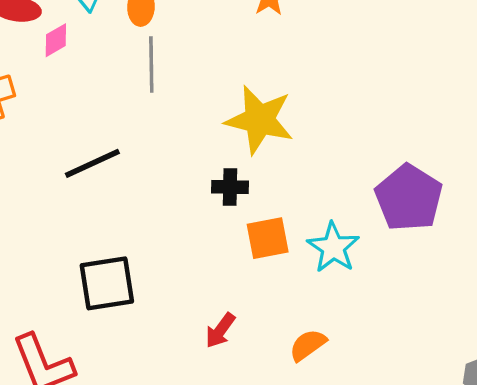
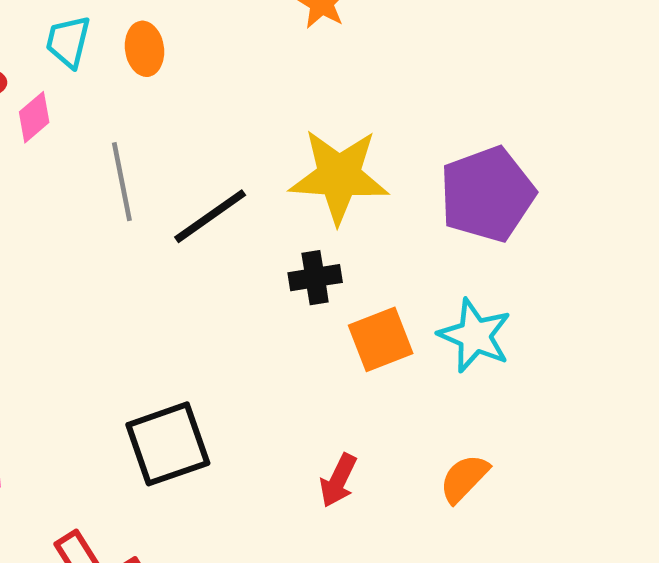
gray line: (151, 64) -> (122, 182), moved
black line: (92, 163) -> (210, 216), moved
purple pentagon: (409, 198) -> (487, 194), moved, turned 30

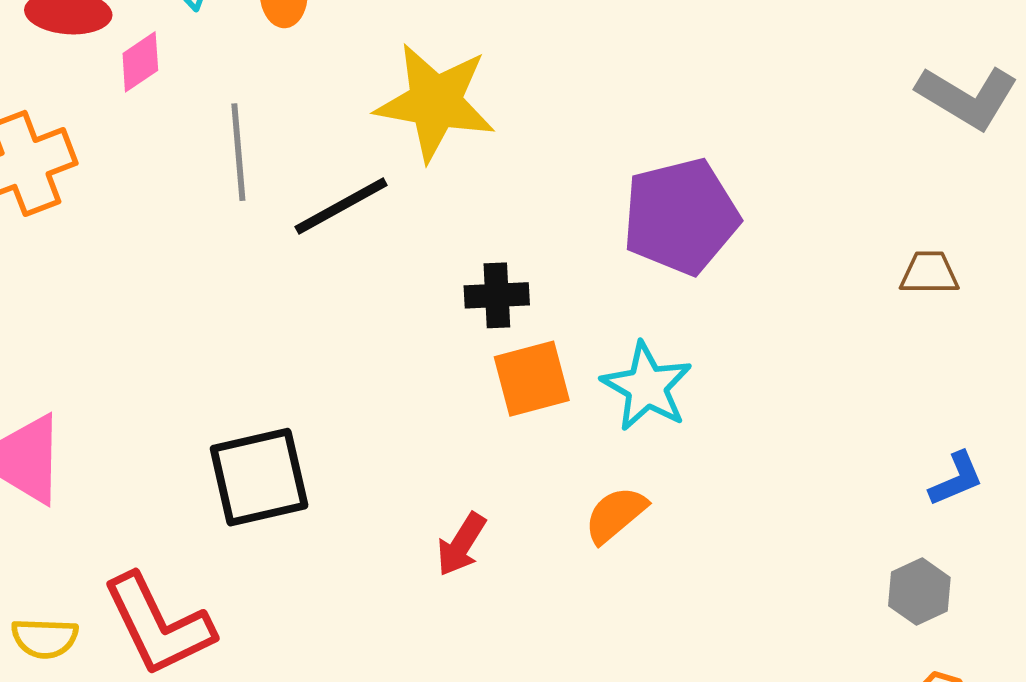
yellow star: (339, 176) -> (435, 102), moved
black cross: (315, 278) -> (497, 295), moved
orange semicircle: (464, 478) -> (616, 515), moved

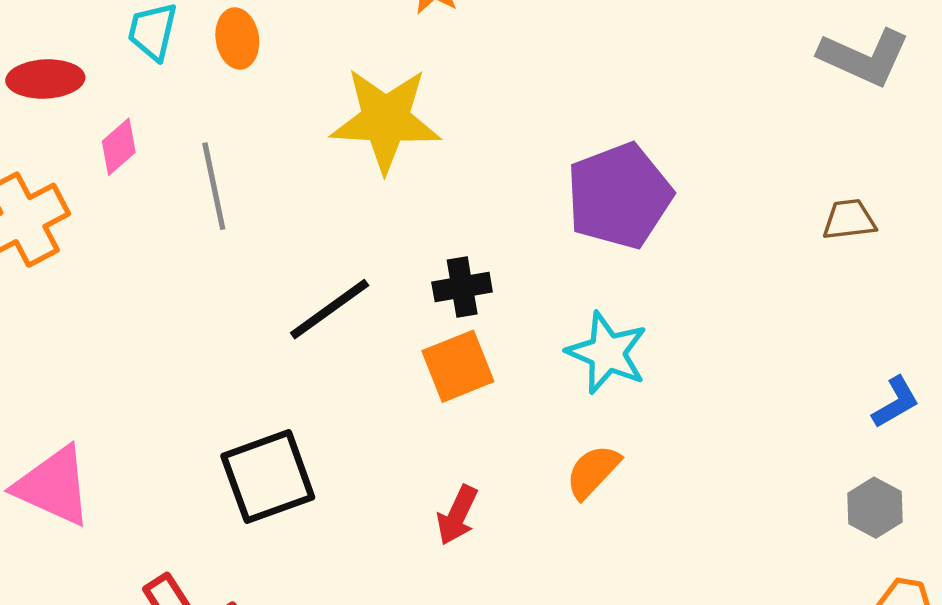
pink diamond: (140, 62) -> (119, 147), moved
black line: (341, 206) -> (330, 309), moved
orange square: (532, 379) -> (458, 366), moved

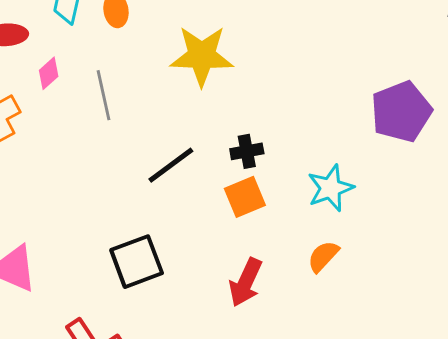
purple pentagon: (619, 196) -> (401, 112), moved
cyan star: (607, 353) -> (330, 188), turned 30
red arrow: (457, 515) -> (246, 282), size x1.4

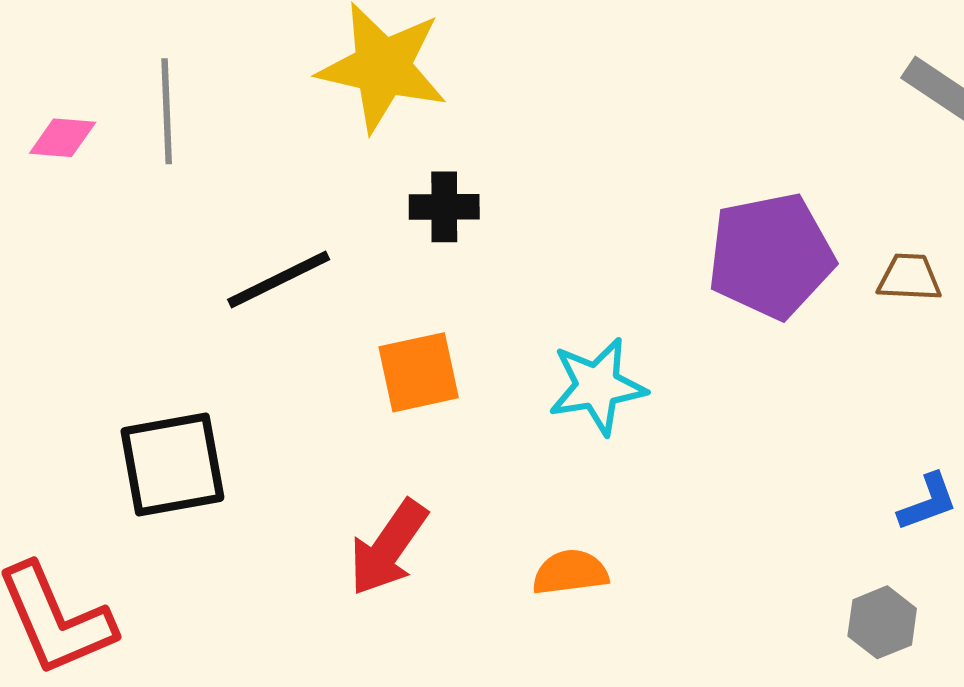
pink diamond: (49, 73) -> (63, 138), moved, turned 36
black cross: (247, 151) -> (444, 207), moved
orange semicircle: (323, 256) -> (570, 572), moved, turned 30

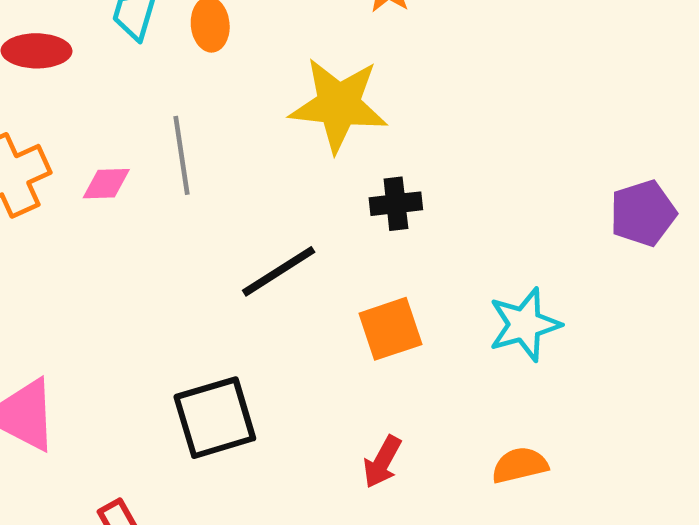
purple pentagon: (771, 256) -> (643, 213), size x0.7
red arrow: (388, 548) -> (382, 462), size x0.7

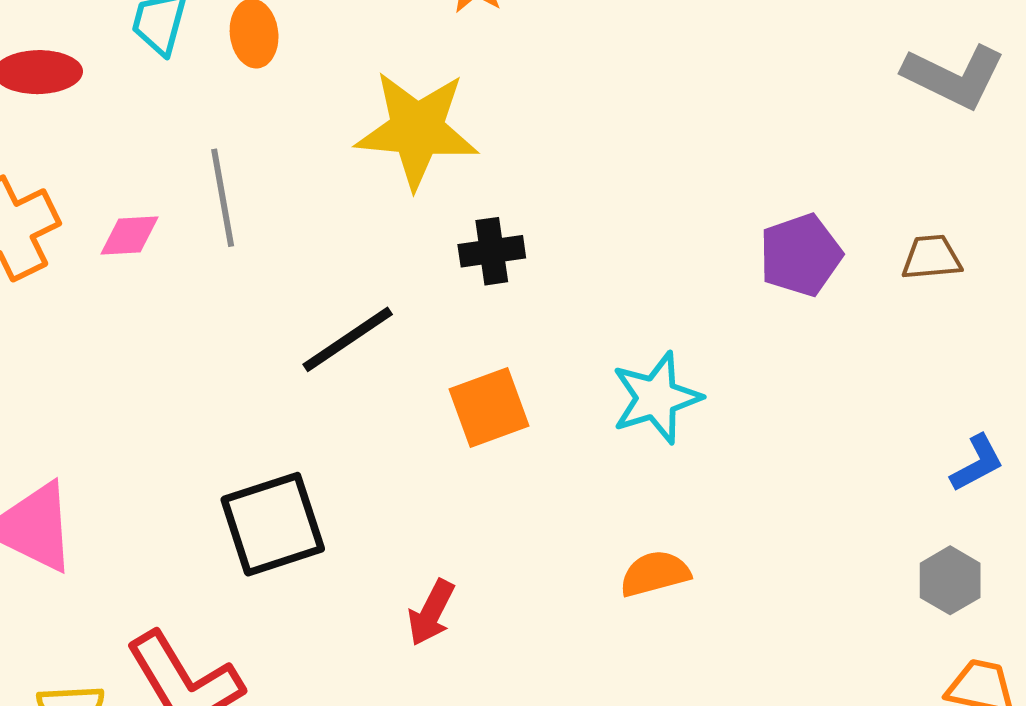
red arrow: (382, 462) -> (431, 613), moved

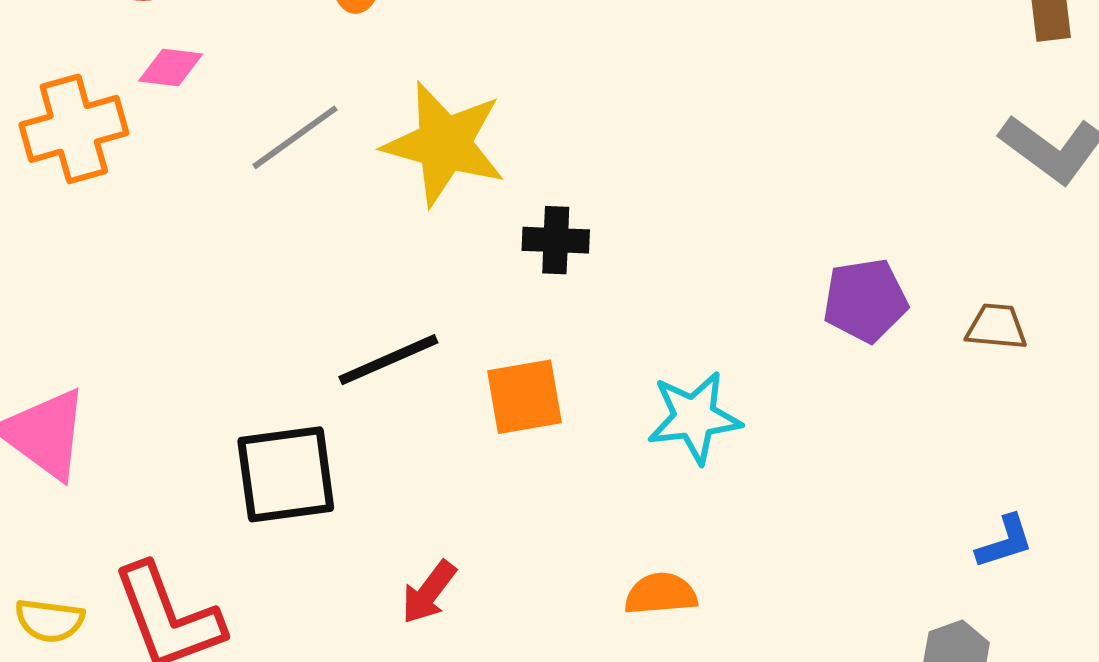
yellow star: (417, 130) -> (444, 144), moved
gray line: (223, 198) -> (295, 137), turned 54
pink diamond: (130, 236) -> (171, 68), moved
black line: (348, 339) -> (388, 360), moved

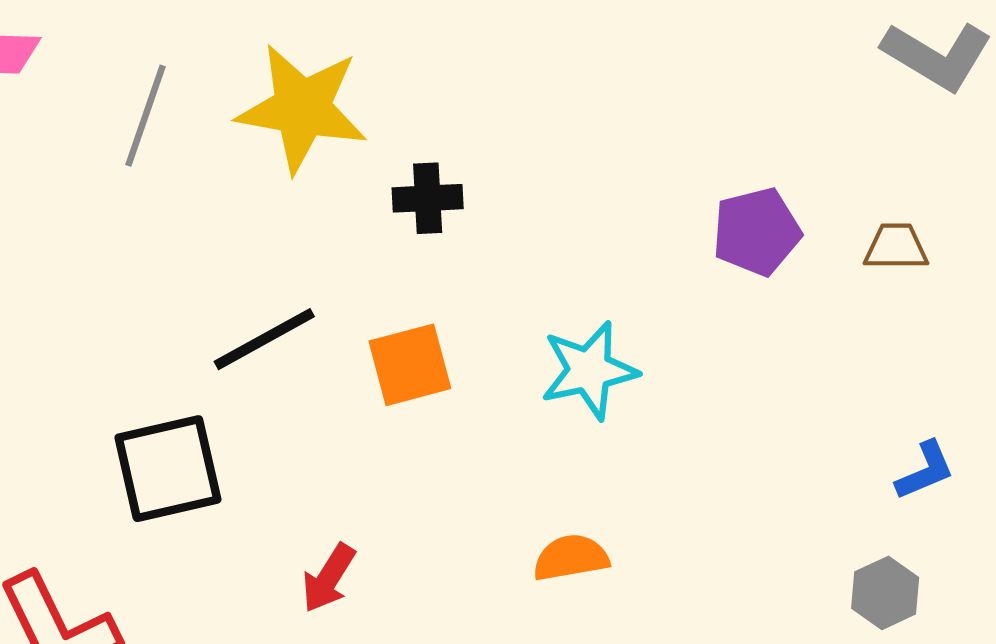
gray line: (295, 137) -> (146, 116), turned -30

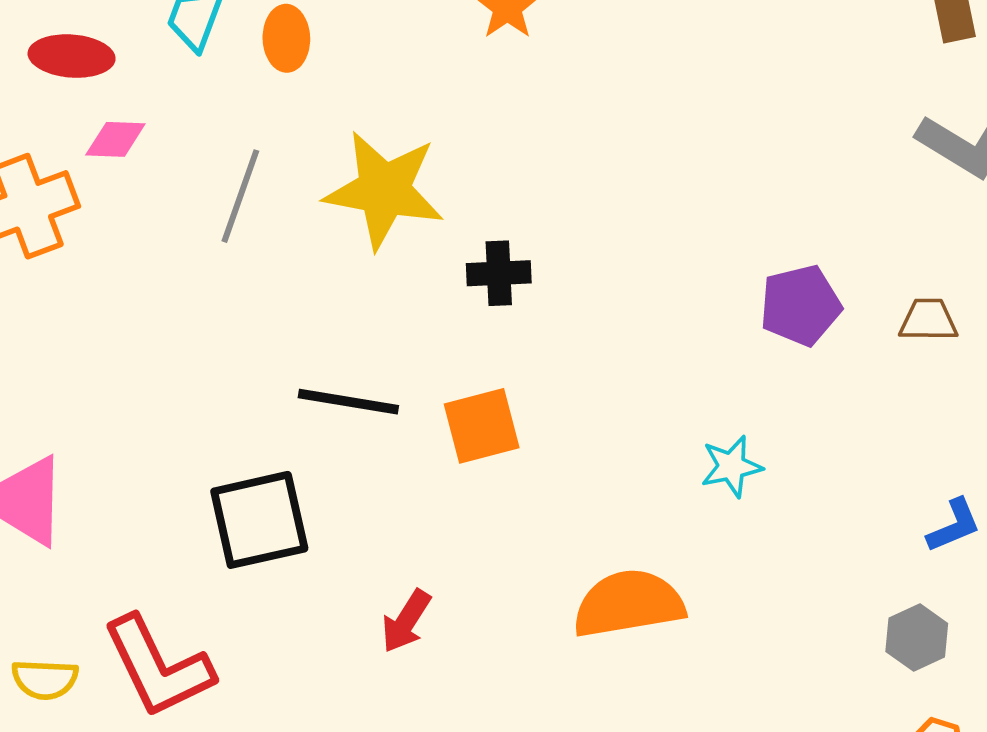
black line: (264, 339) -> (348, 402), turned 38
cyan star: (589, 370) -> (731, 466), moved, size x0.7
orange semicircle: (571, 558) -> (629, 604), size x1.6

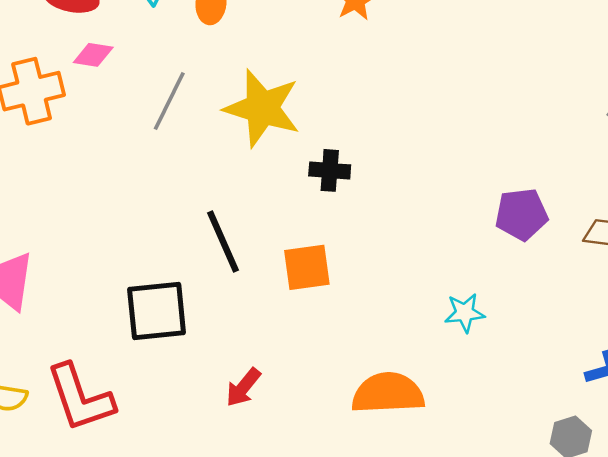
black line: (348, 402) -> (223, 242), turned 50

